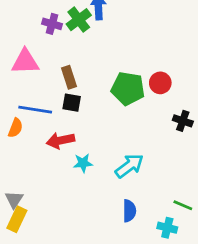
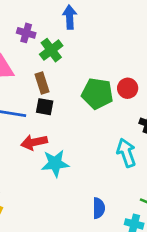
green cross: (79, 20) -> (51, 50), moved
cyan star: (83, 163) -> (55, 163), size x1.5
cyan arrow: (129, 166) -> (126, 153), moved, turned -72

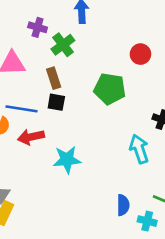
red circle: (128, 88) -> (140, 54), moved
red arrow: (34, 142) -> (31, 137), moved
blue semicircle: (99, 208) -> (123, 205), moved

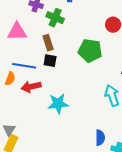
green cross: (63, 45) -> (55, 18), turned -30

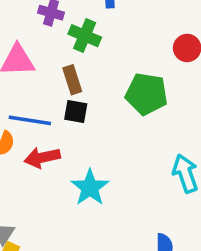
cyan star: (58, 104) -> (90, 188), turned -30

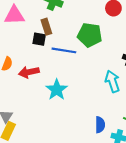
black square: (76, 112) -> (39, 39), moved
blue line: (30, 120) -> (64, 50), moved

